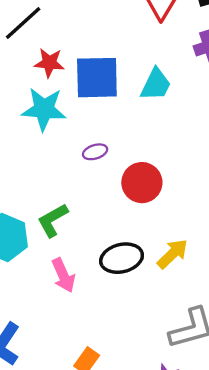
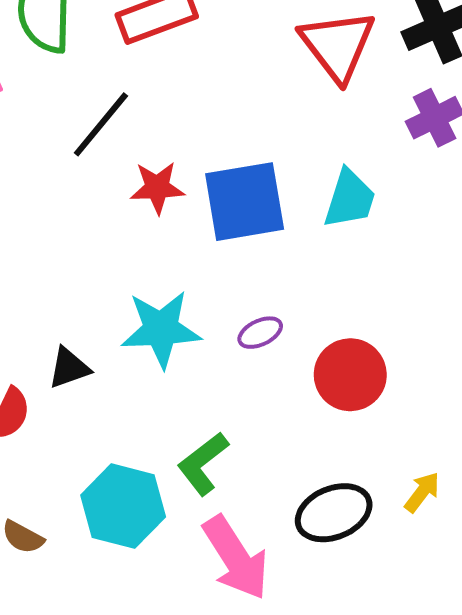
cyan star: (44, 109) -> (161, 329), moved
yellow arrow: (172, 254) -> (422, 492), size x0.7
pink arrow: (63, 275) -> (236, 558), size x1.4

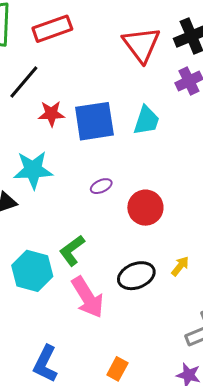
cyan star: (161, 329) -> (33, 170), moved

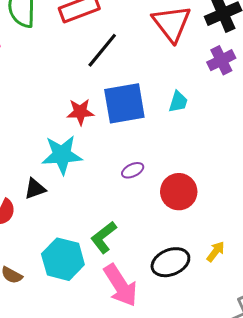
black line: (24, 82) -> (102, 50), moved
red star: (51, 114) -> (80, 112), moved
cyan trapezoid: (146, 121) -> (178, 102), size x0.7

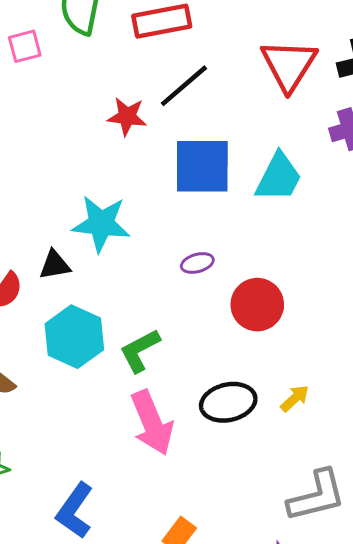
cyan trapezoid: (178, 102) -> (279, 177), size x1.6
red star: (80, 112) -> (127, 117), moved
cyan hexagon: (63, 259) -> (74, 337), moved

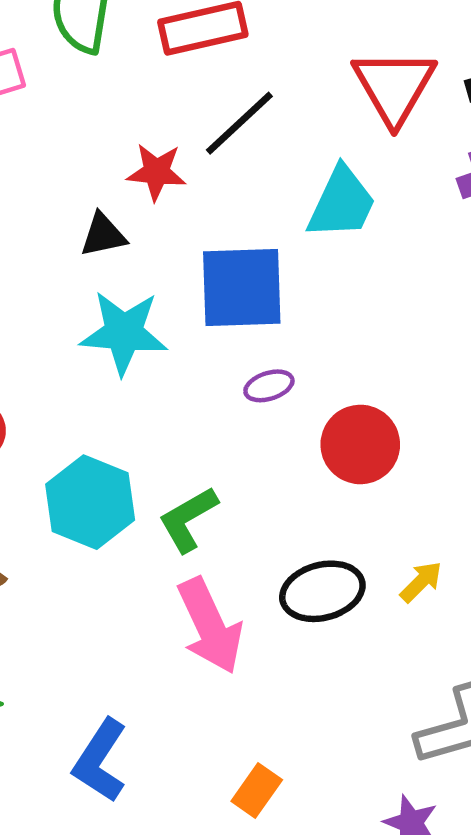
blue square: (202, 166) -> (242, 288), moved
cyan trapezoid: (279, 177) -> (342, 203), moved
black triangle: (55, 265) -> (103, 235), moved

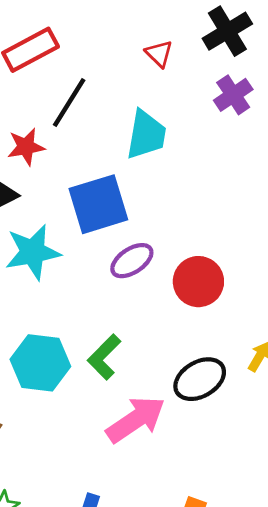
red triangle: (394, 86) -> (159, 54), size x0.5
purple ellipse: (269, 386) -> (132, 261), size x1.4
pink arrow: (210, 626) -> (136, 420), turned -84

